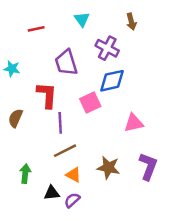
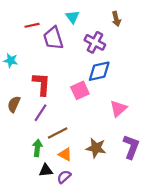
purple trapezoid: (66, 63) -> (53, 38), moved
purple line: (60, 123) -> (41, 113), moved, turned 36
pink triangle: (134, 123) -> (118, 108), turned -30
green arrow: (25, 174) -> (37, 148), moved

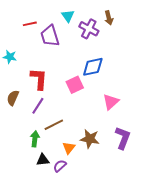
purple cross: (95, 42) -> (89, 29), moved
orange triangle: (65, 154) -> (69, 148), moved, turned 40

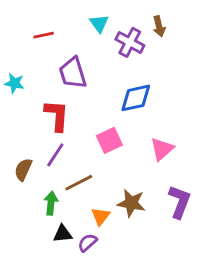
purple trapezoid: (50, 36) -> (73, 73), moved
pink square: (75, 85) -> (109, 140), moved
brown semicircle: (13, 98) -> (23, 170), moved

